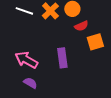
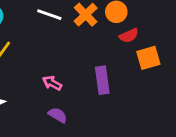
pink arrow: (26, 60) -> (52, 83), size x0.6

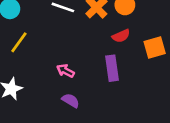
red semicircle: (129, 36) -> (121, 36), moved

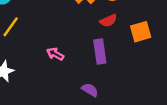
purple semicircle: (71, 101) -> (90, 90), moved

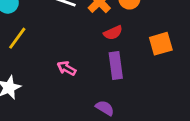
red semicircle: (108, 21) -> (113, 33), moved

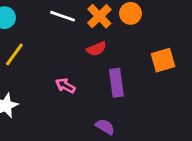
red semicircle: (113, 33) -> (97, 49), moved

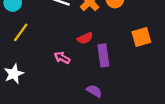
red semicircle: (97, 49) -> (85, 38), moved

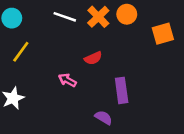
orange square: (141, 37) -> (163, 34), moved
purple rectangle: (103, 55) -> (122, 90), moved

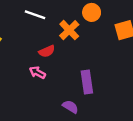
orange cross: (98, 17) -> (69, 30), moved
red semicircle: (93, 58) -> (47, 51), moved

